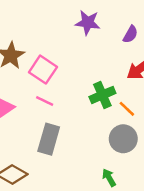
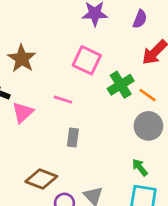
pink square: (43, 70) -> (87, 60), moved
gray rectangle: (49, 139) -> (73, 138), size x0.6

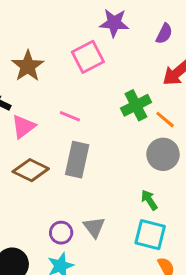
pink square: (87, 60) -> (88, 57), moved, turned 32
gray rectangle: (73, 138) -> (77, 160), size x1.6
brown diamond: (41, 179) -> (31, 170), moved

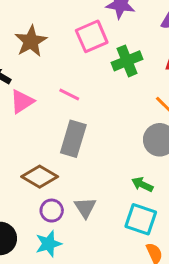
green cross: (136, 105) -> (127, 61), moved
brown diamond: (31, 170) -> (40, 177), moved
green arrow: (149, 200) -> (142, 184), turned -35

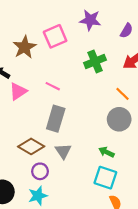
pink square: (92, 36) -> (55, 36), moved
gray triangle: (85, 208) -> (63, 151), moved

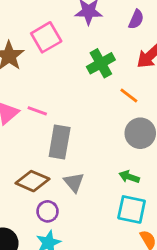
pink line: (53, 86) -> (37, 111), moved
orange line: (122, 94) -> (129, 95), moved

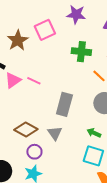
green cross: (101, 63) -> (81, 52), turned 30
gray rectangle: (60, 142) -> (64, 104), moved

